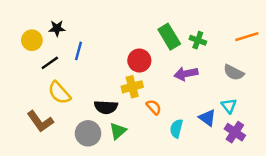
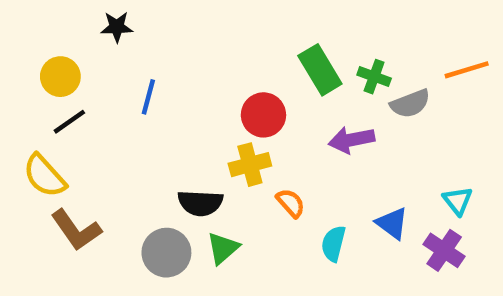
black star: (57, 28) -> (117, 27), moved
black line: (50, 63) -> (69, 122), moved
gray semicircle: (234, 72) -> (410, 104), moved, turned -48
yellow semicircle: (59, 93) -> (45, 176), moved
cyan triangle: (229, 106) -> (458, 201), moved

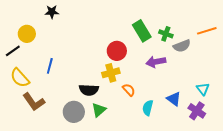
blue line: (148, 97) -> (50, 66), moved
black line: (69, 122) -> (13, 51), moved

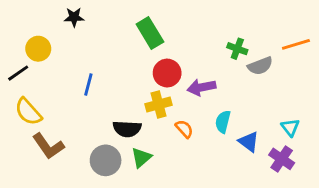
green rectangle: (142, 31) -> (150, 33), moved
purple arrow: (156, 62) -> (201, 87), moved
blue line: (50, 66) -> (88, 84), moved
cyan semicircle: (148, 108) -> (223, 122), moved

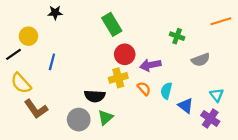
orange line: (296, 44) -> (221, 21), moved
gray semicircle: (260, 66) -> (201, 60), moved
blue line: (88, 84) -> (52, 62), moved
orange semicircle: (184, 129) -> (144, 89), moved

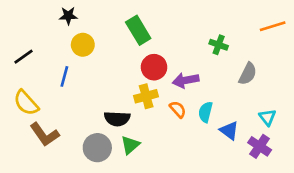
yellow circle: (28, 36) -> (83, 45), moved
black line: (13, 54) -> (23, 57), moved
gray semicircle: (201, 60) -> (248, 74), turned -42

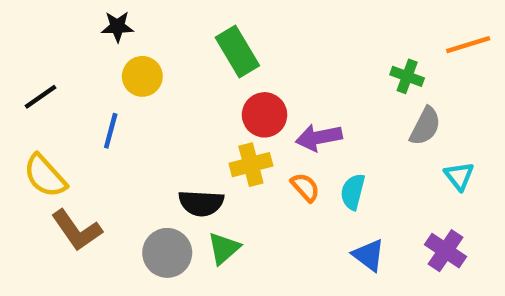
green cross: (219, 45) -> (407, 76), moved
cyan triangle: (267, 117) -> (459, 176), moved
blue triangle: (229, 130) -> (369, 255), moved

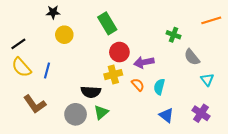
green cross: (407, 76) -> (174, 35), moved
gray semicircle: (425, 126) -> (192, 57), turned 114
blue line: (111, 131) -> (47, 70), moved
yellow semicircle: (45, 176) -> (21, 67), moved

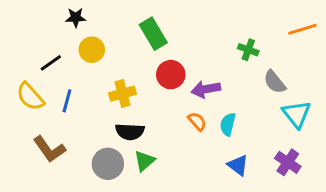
black line: (18, 44) -> (51, 63), moved
yellow cross: (113, 75) -> (122, 94), moved
cyan triangle: (207, 80) -> (297, 114), size x1.5

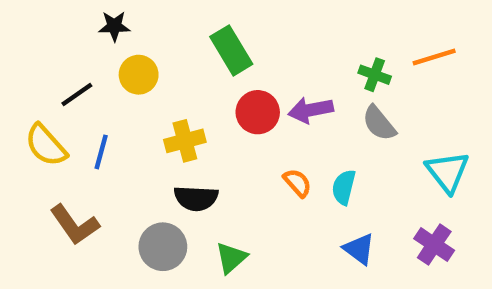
orange line: (302, 29) -> (434, 57), moved
gray semicircle: (275, 82) -> (379, 123), moved
purple arrow: (206, 89) -> (311, 110), moved
green triangle: (144, 161) -> (231, 258), moved

